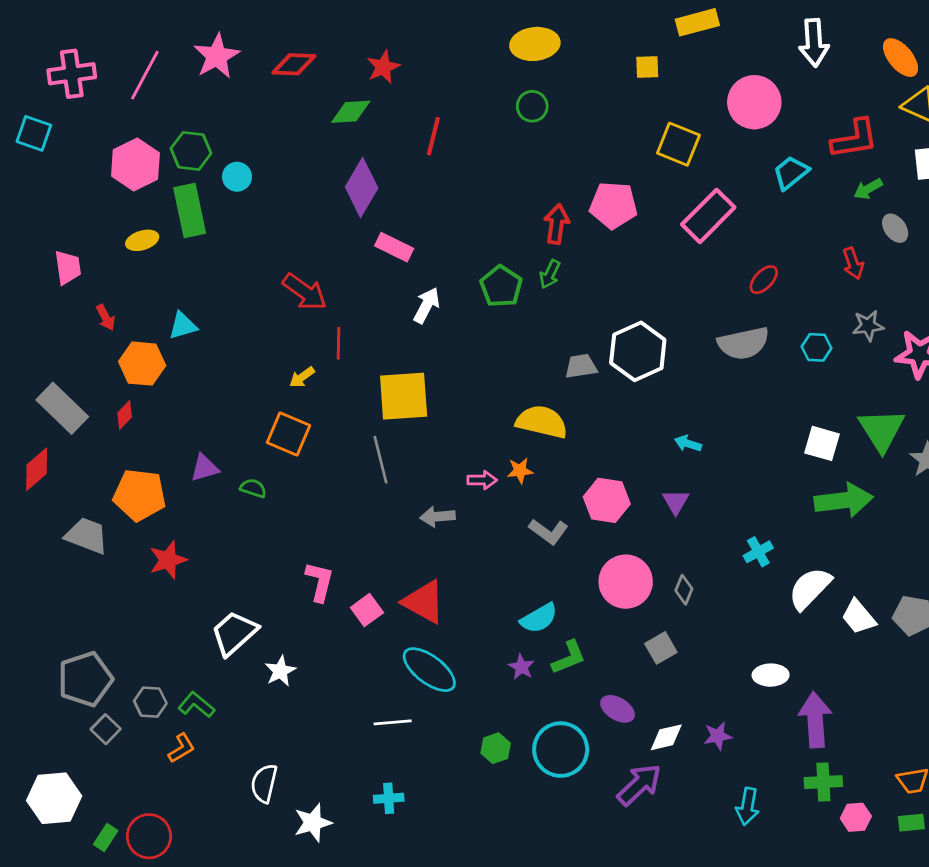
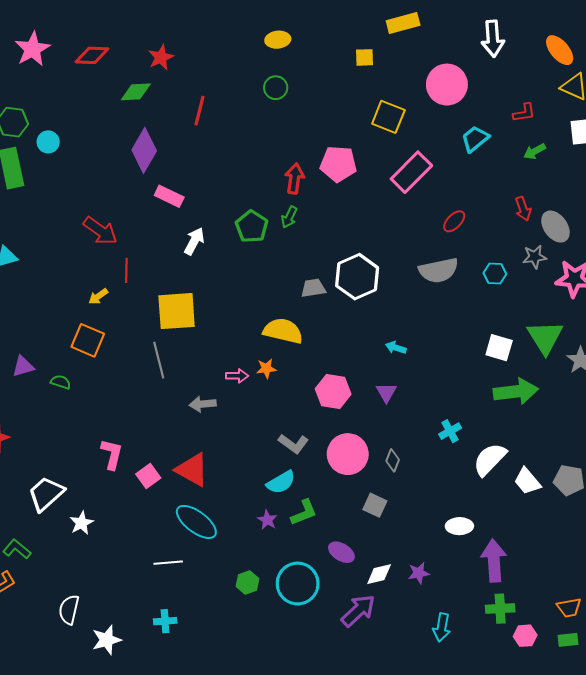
yellow ellipse: (535, 44) -> (278, 40), size x0.7
red L-shape: (854, 139) -> (524, 113), size x0.6
gray ellipse: (895, 228) -> (555, 227), moved, size x1.4
gray L-shape: (548, 531) -> (293, 444), moved
gray square: (661, 648) -> (375, 505), turned -35

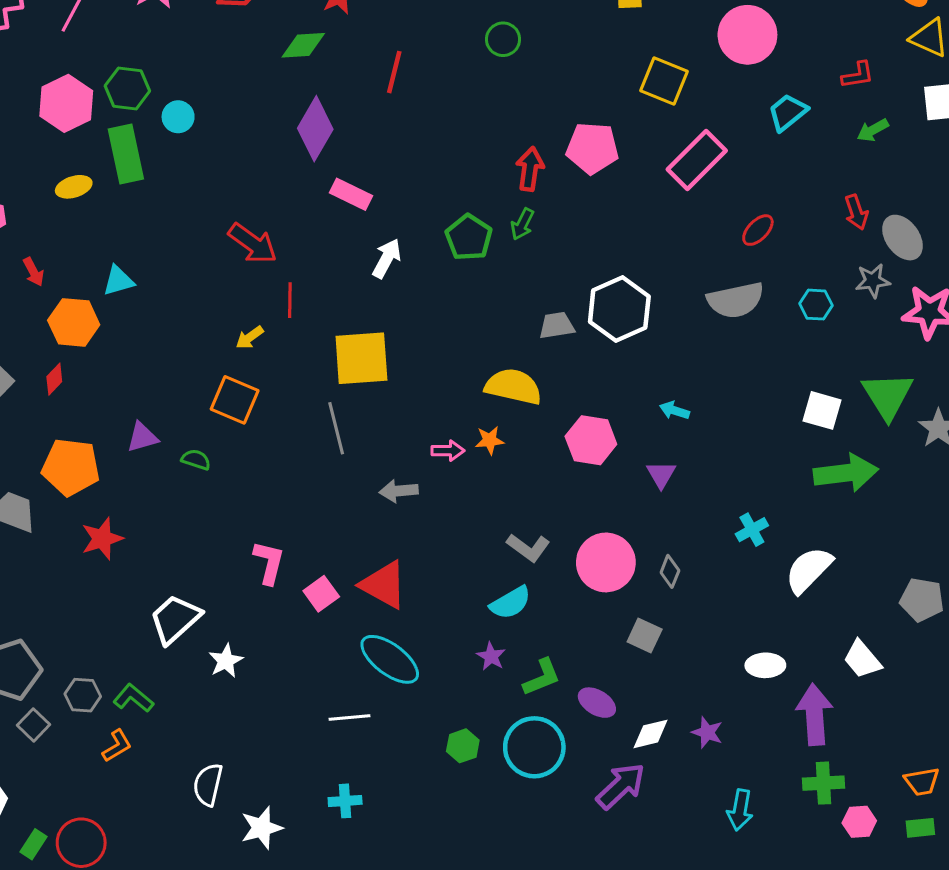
pink hexagon: (333, 391) -> (591, 440), moved
white trapezoid: (527, 481) -> (862, 659), moved
green L-shape: (304, 513) -> (542, 677), moved
purple star: (419, 573) -> (707, 732), turned 30

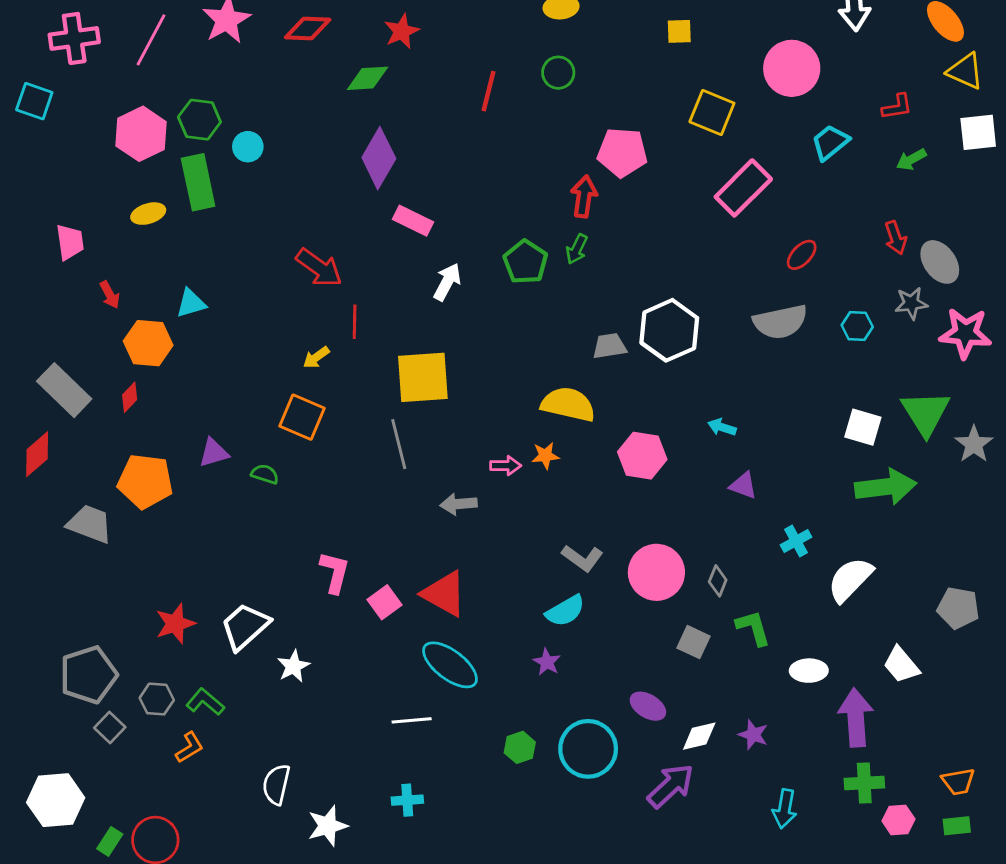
red line: (394, 72) -> (488, 91), moved
pink pentagon: (592, 148) -> (622, 152), moved
purple triangle: (661, 475) -> (743, 485), moved, turned -40
red star: (102, 539) -> (175, 624), moved
green L-shape: (542, 677) -> (753, 628), moved, turned -84

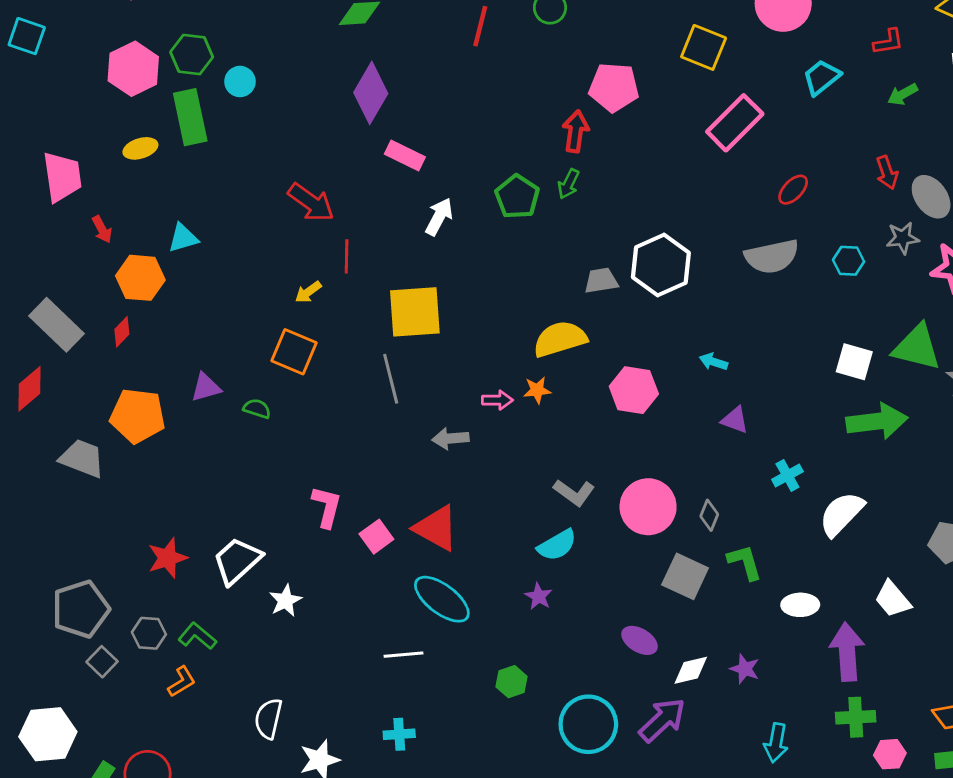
pink trapezoid: (70, 242) -> (62, 177), size x1.4
yellow semicircle: (568, 404) -> (560, 339), turned -30
green triangle: (926, 413) -> (917, 347), turned -44
gray square: (693, 642) -> (685, 576), size x1.4
cyan circle: (588, 749) -> (588, 724), moved

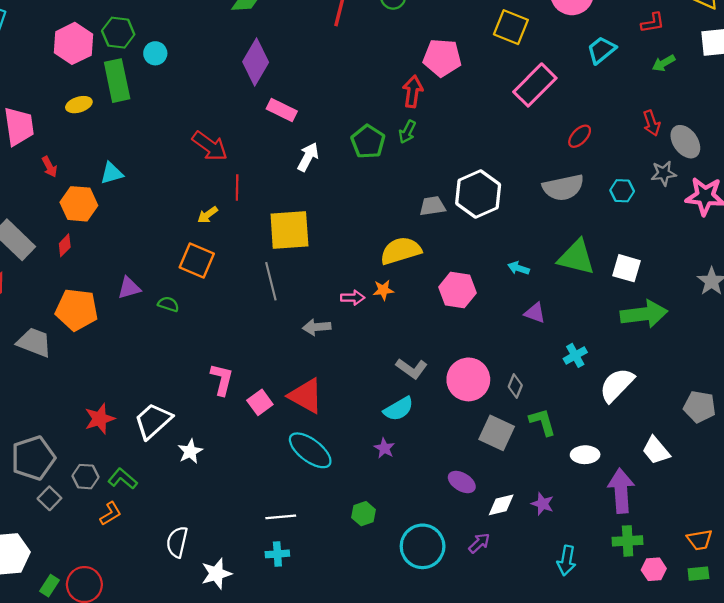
green triangle: (917, 347) -> (576, 257), moved
white line: (403, 655) -> (281, 517), moved
purple arrow: (662, 720) -> (479, 543), size x0.6

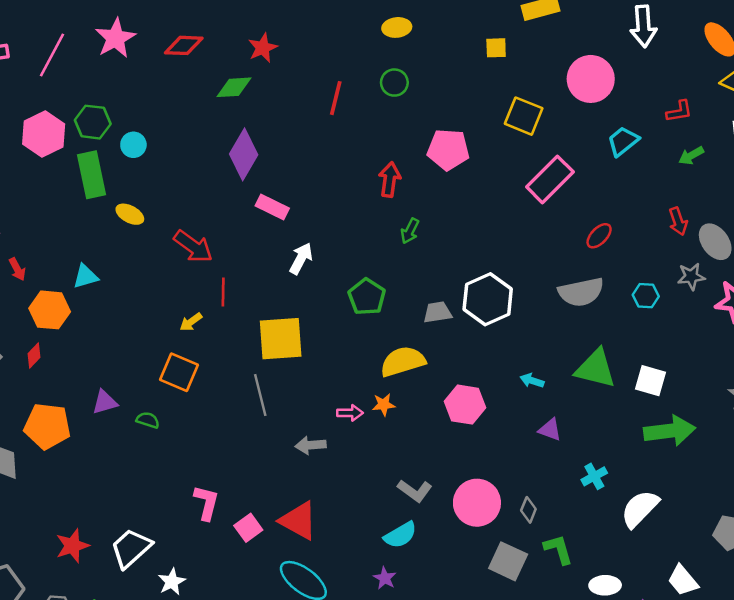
red arrow: (413, 91) -> (390, 179), moved
yellow ellipse: (79, 105) -> (130, 214), moved, turned 45
green pentagon: (368, 142) -> (367, 297), moved

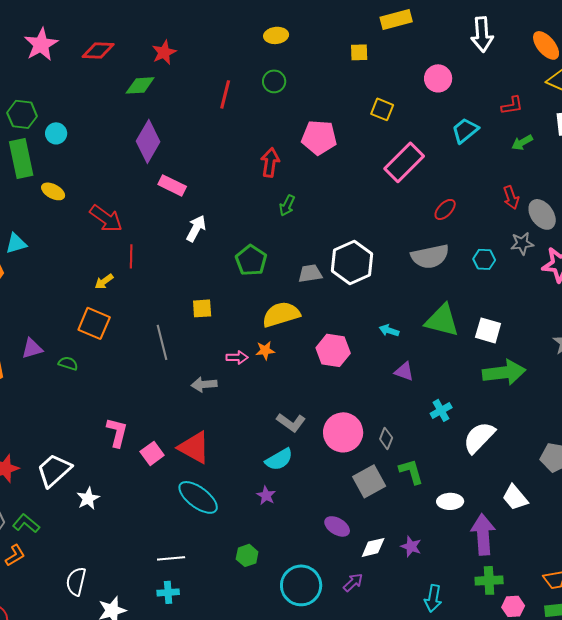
pink circle: (591, 79) -> (438, 78), size x0.7
yellow square: (524, 116) -> (382, 109), size x0.7
yellow square: (281, 339) -> (202, 308), moved, size x0.5
gray square: (508, 561) -> (369, 481), turned 36

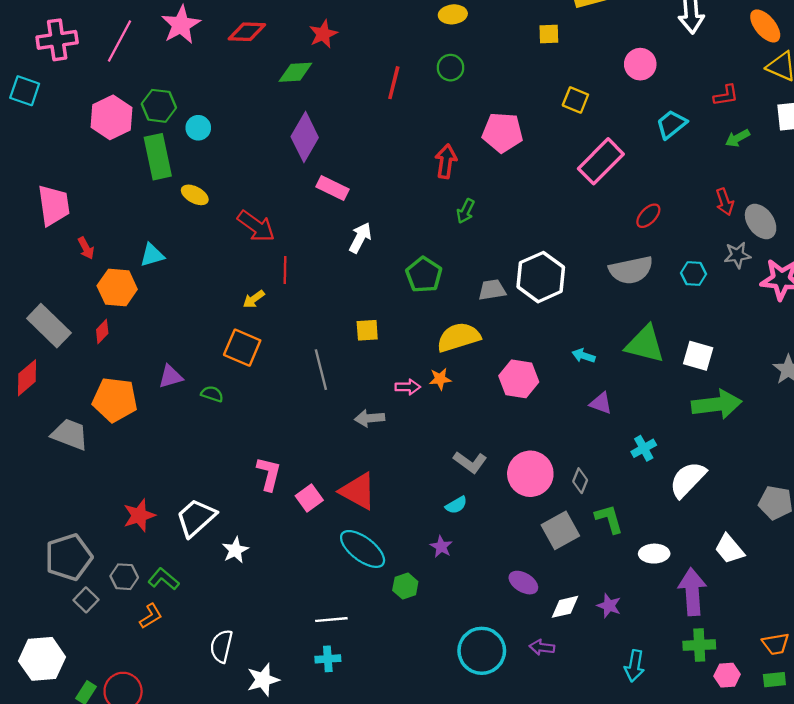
cyan semicircle: (279, 459) -> (456, 505), size x0.7
green hexagon: (247, 555) -> (405, 586), moved
purple arrow: (353, 582) -> (542, 647), turned -130

